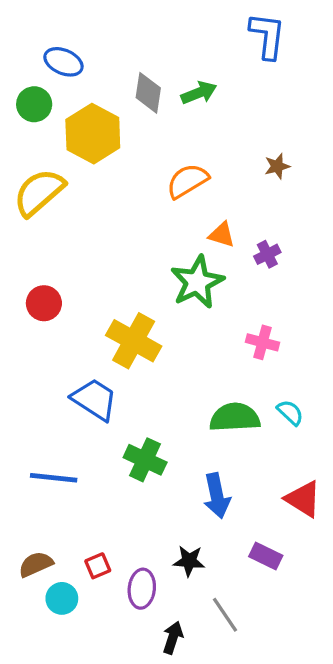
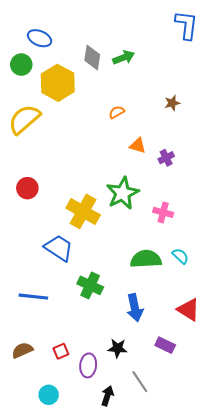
blue L-shape: (267, 36) -> (186, 25), moved
orange semicircle: (187, 181) -> (117, 112), size x0.6
green star: (197, 282) -> (123, 193), moved
cyan circle: (62, 598) -> (49, 395), moved

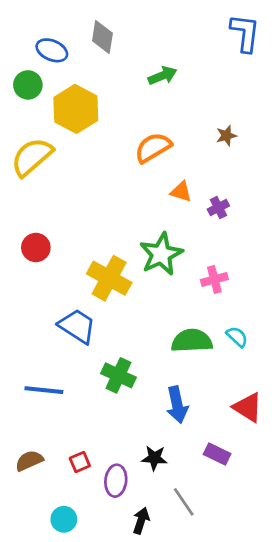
gray diamond: (92, 57) -> (102, 37), moved
orange semicircle: (117, 112) -> (153, 148), size x1.8
pink cross: (163, 212) -> (214, 279), turned -30

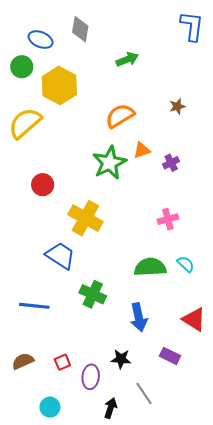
orange triangle: (181, 192) -> (142, 150), turned -36
red circle: (36, 247) -> (43, 185), moved
green star: (161, 254) -> (109, 163), moved

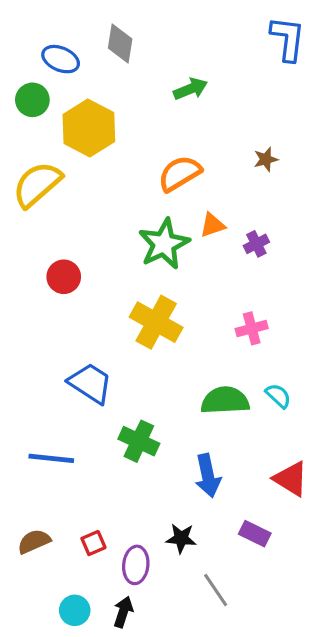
yellow cross: (85, 218) -> (156, 322), moved
black arrow: (111, 408) -> (123, 612), moved

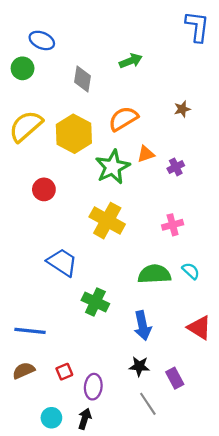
gray diamond: (120, 43) -> (83, 79), moved
yellow hexagon: (89, 128) -> (74, 134), moved
blue line: (51, 458) -> (30, 331), moved
purple rectangle: (255, 534) -> (175, 378), moved, turned 36
black star: (181, 538) -> (139, 366), moved

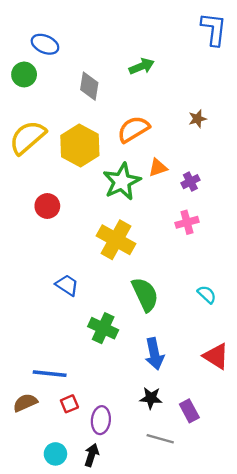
pink cross: (173, 225) -> (187, 222), moved
blue trapezoid: (62, 262) -> (67, 285), size x0.7
green semicircle: (154, 274) -> (145, 294), moved, turned 68
blue line: (30, 331) -> (50, 374), moved
gray line: (148, 404) -> (160, 439), turned -40

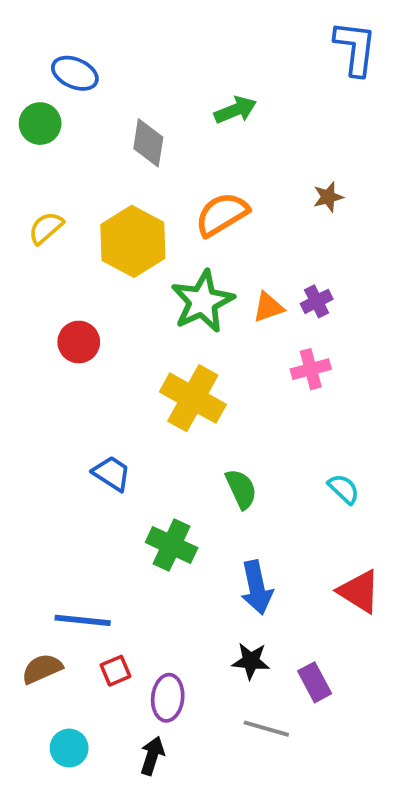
yellow semicircle: (28, 137) -> (46, 228), size x0.6
orange triangle: (158, 168) -> (268, 307), moved
green semicircle: (145, 294) -> (241, 489), size x0.7
cyan circle: (55, 454) -> (69, 748), moved

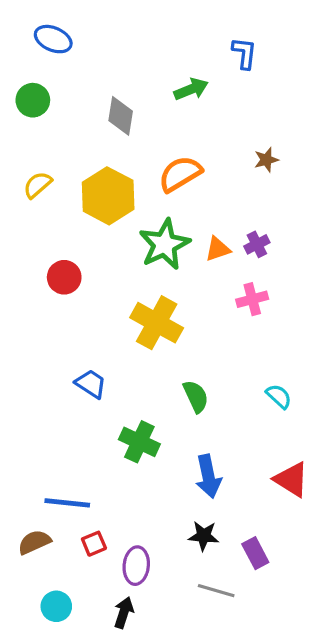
blue L-shape: (355, 48) -> (244, 53), moved, size x0.7
blue ellipse: (75, 73) -> (53, 39), moved

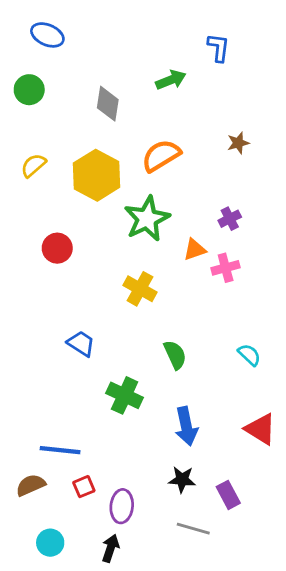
orange triangle: (218, 249) -> (195, 250), moved
yellow cross: (157, 323) -> (140, 289), size x0.7

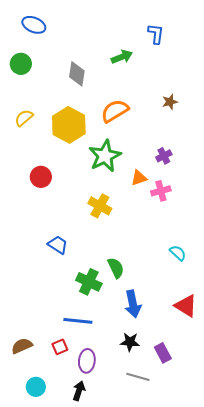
green semicircle: (175, 355) -> (116, 268), moved
blue line: (60, 450) -> (78, 321), moved

